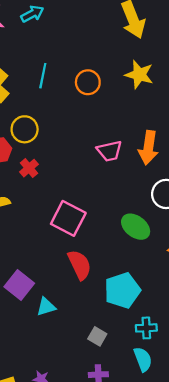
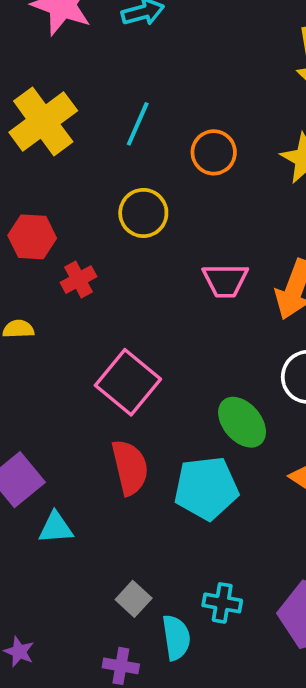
yellow circle: (25, 129) -> (143, 213), moved
cyan pentagon: (122, 290) -> (206, 488), moved
cyan semicircle: (143, 359) -> (176, 638), moved

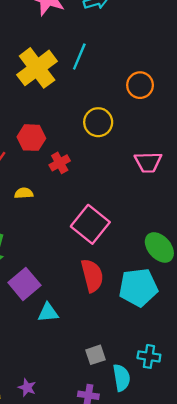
cyan line: (138, 124) -> (79, 56), moved
gray square: (134, 599) -> (95, 355), turned 30

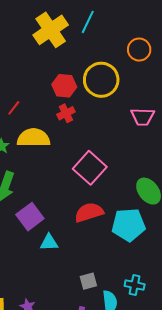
yellow circle: (98, 122) -> (101, 80), size x1.4
red hexagon: (31, 138) -> (64, 86), moved
yellow semicircle: (24, 193) -> (34, 138), size x2.0
red semicircle: (92, 276) -> (89, 212), turned -96

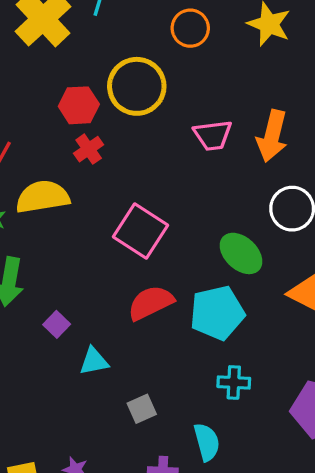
purple square: (30, 217) -> (57, 324), size x0.6
gray square: (88, 281) -> (142, 409), moved
cyan cross: (135, 285) -> (234, 382), moved

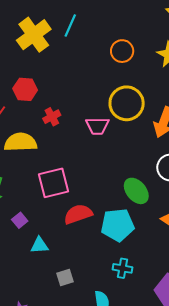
yellow circle: (137, 86) -> (127, 103), moved
red hexagon: (79, 105) -> (25, 89), moved
pink trapezoid: (213, 135) -> (97, 126), moved
pink square: (141, 231) -> (54, 183), moved, turned 36

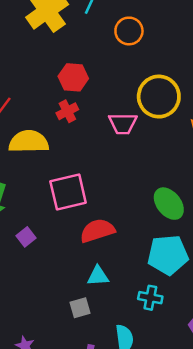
orange circle: (122, 51) -> (129, 31), moved
red hexagon: (25, 89) -> (73, 77), moved
cyan pentagon: (118, 225) -> (168, 255), moved
cyan triangle: (39, 245) -> (98, 276), moved

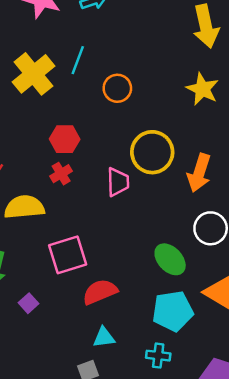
pink trapezoid: (123, 123) -> (118, 182), turned -88

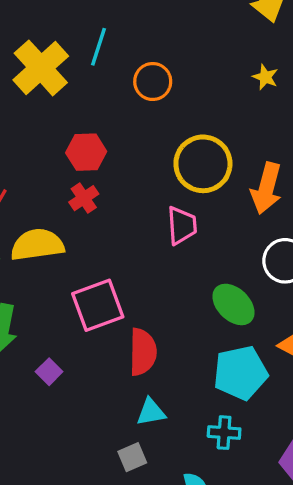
yellow star: (202, 89) -> (265, 77), size x0.6
pink trapezoid: (118, 182) -> (182, 225), moved
red semicircle: (100, 292) -> (143, 352), turned 116

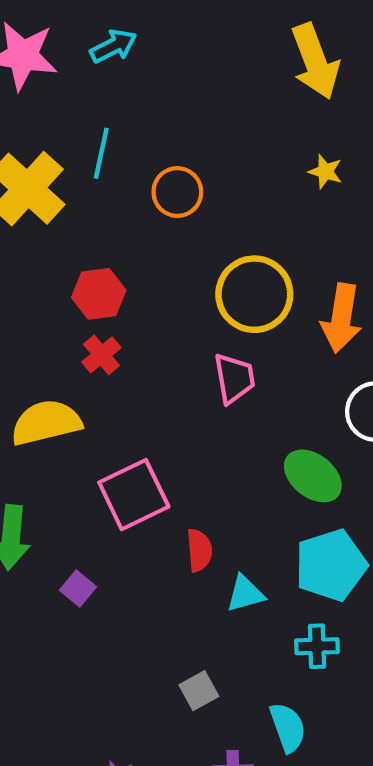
red semicircle: (143, 352) -> (199, 550), size x0.7
cyan triangle: (151, 412) -> (245, 594), moved

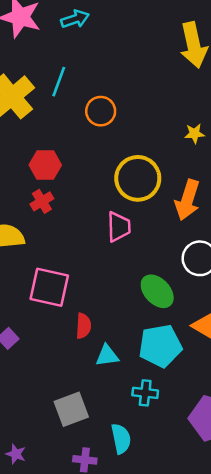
yellow star: (325, 172) -> (195, 134), moved, turned -30
pink square: (134, 495) -> (49, 287), turned 30
gray square: (199, 691) -> (71, 409), size x1.5

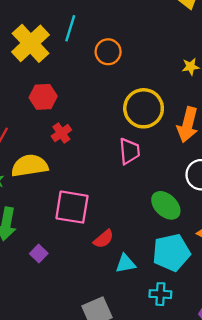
red hexagon: (45, 165) -> (43, 97), moved
red semicircle: (83, 326) -> (104, 239), turned 50

